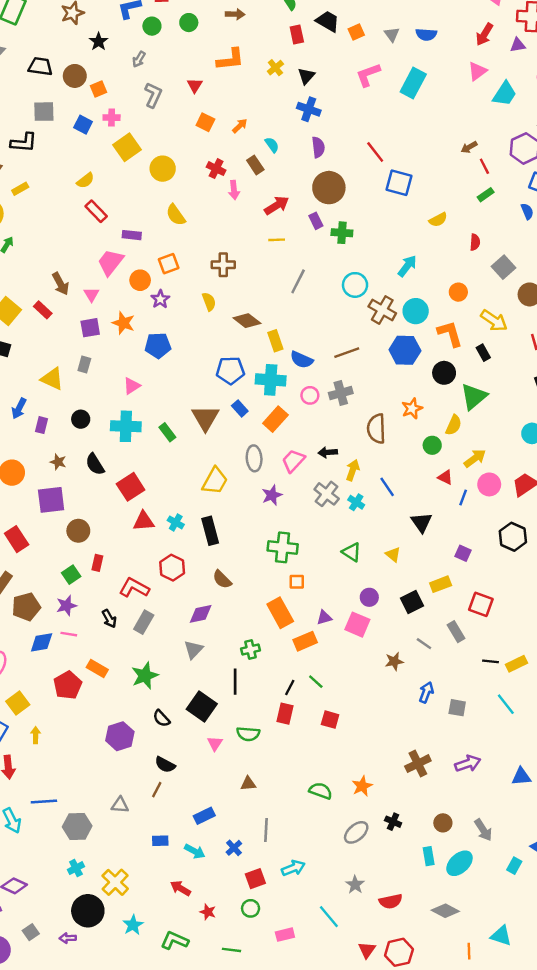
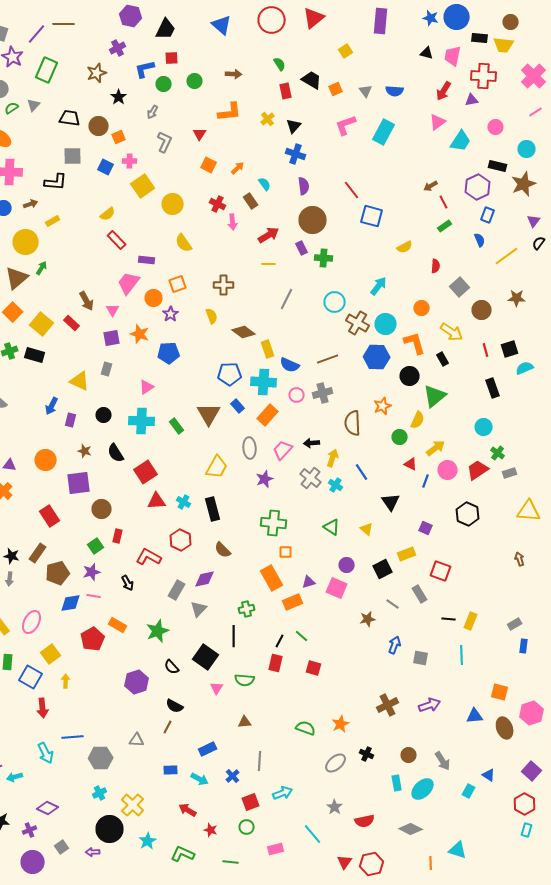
gray rectangle: (144, 622) -> (177, 590), moved
yellow rectangle: (517, 664) -> (471, 621), turned -42
cyan line: (506, 704) -> (462, 655), turned 36

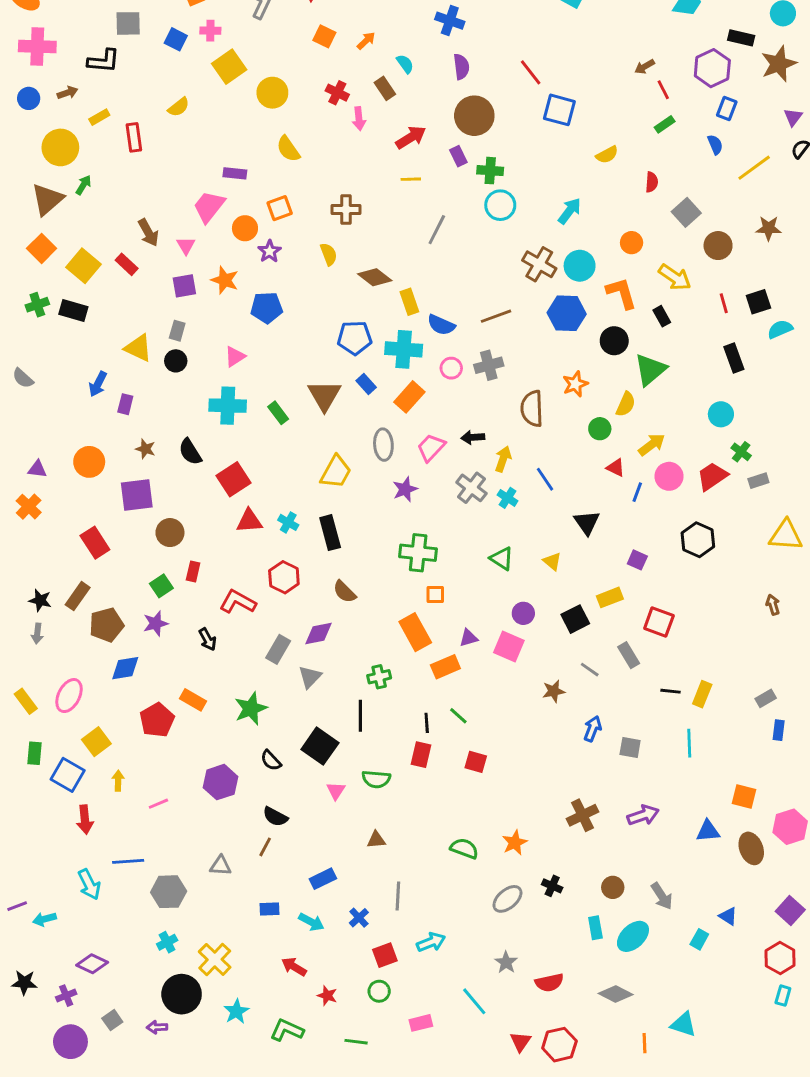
red rectangle: (117, 240) -> (134, 137), moved, turned 36
cyan circle: (335, 302) -> (500, 205), moved
black circle: (104, 415) -> (176, 361), moved
pink line: (94, 596) -> (158, 804), moved, turned -32
black line: (280, 641) -> (427, 723), turned -32

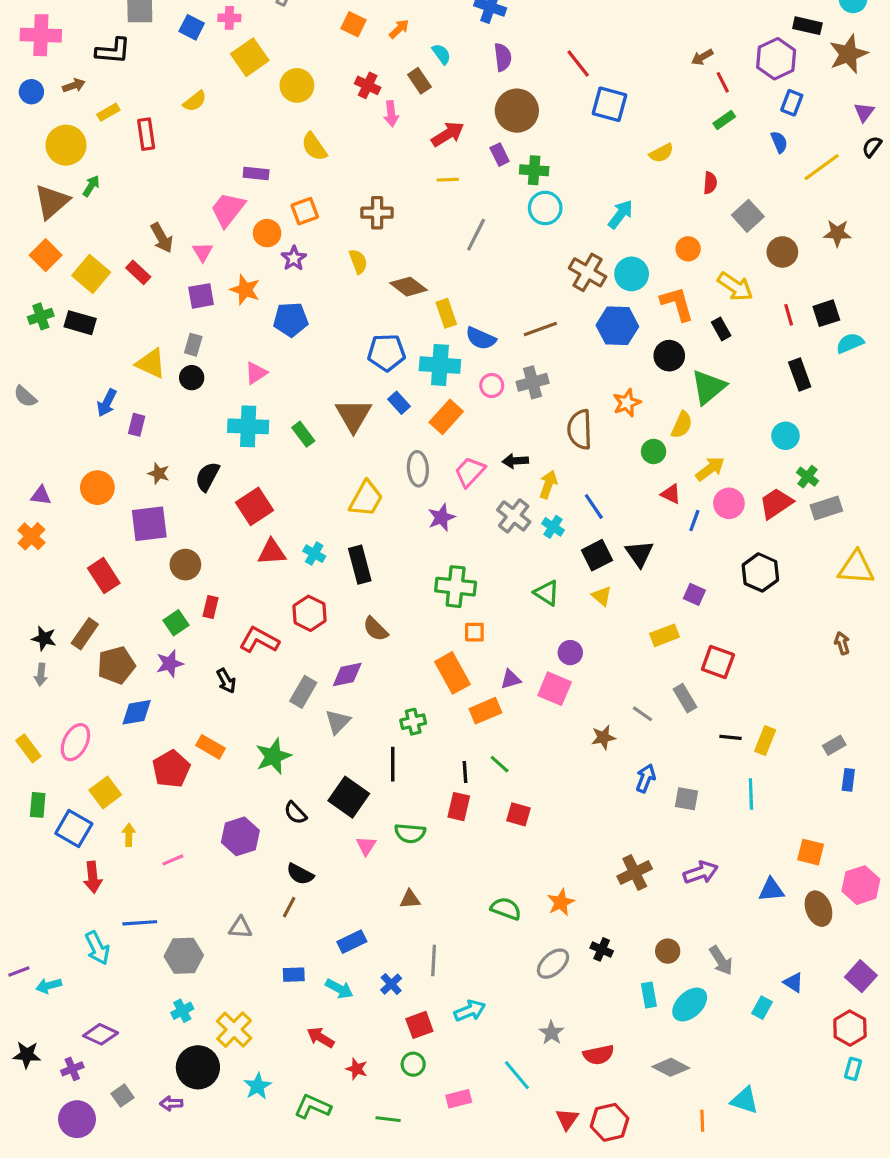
black semicircle: (190, 452) -> (207, 477), turned 60
gray rectangle: (758, 481) -> (826, 508), size x1.4
black square: (575, 619) -> (597, 555), moved

